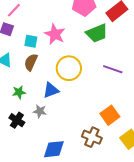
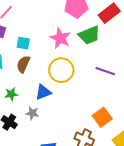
pink star: (55, 34) -> (60, 38), moved

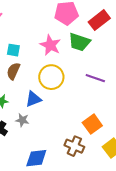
green trapezoid: (89, 35) -> (79, 42), turned 40

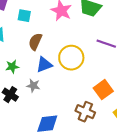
brown semicircle: (13, 71) -> (35, 42), moved
yellow circle: (51, 77) -> (71, 58), moved

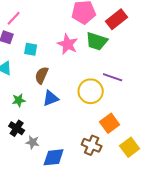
yellow circle: (71, 58) -> (91, 91), moved
gray star: (33, 86) -> (33, 142), moved

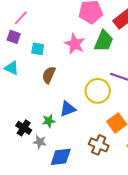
green trapezoid: (97, 41) -> (104, 41), turned -85
blue triangle: (51, 98) -> (68, 109), moved
green star: (19, 100) -> (49, 121), moved

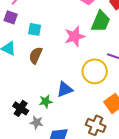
pink star: (75, 44) -> (75, 36), moved, turned 30
brown semicircle: (49, 75) -> (36, 55), moved

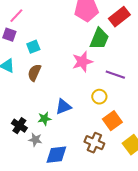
cyan square: (35, 29) -> (33, 47), turned -32
pink star: (75, 36) -> (82, 62), moved
yellow circle: (95, 71) -> (99, 97), moved, size x0.6

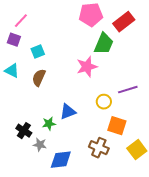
purple line: (115, 75) -> (128, 90), moved, turned -36
orange square: (112, 121) -> (117, 126), turned -36

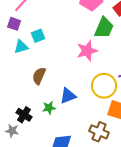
cyan triangle: (12, 71) -> (21, 47), moved, turned -42
brown semicircle: (39, 78) -> (39, 76), moved
yellow circle: (104, 102) -> (104, 86), size x1.6
gray star: (40, 145) -> (12, 131), moved

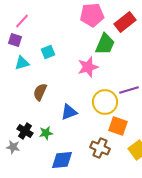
cyan square: (38, 36) -> (48, 52), moved
green star: (49, 108) -> (46, 133), moved

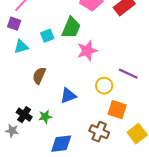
green trapezoid: (105, 44) -> (71, 28), moved
purple line: (129, 90) -> (128, 74), turned 42
yellow circle: (105, 102) -> (104, 86), size x0.7

